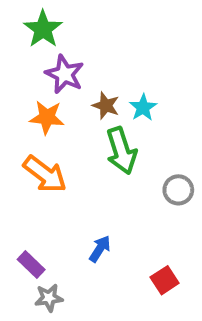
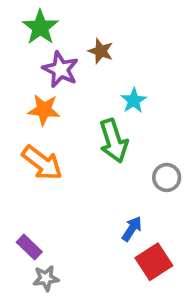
brown star: (106, 106) -> (101, 51), moved
blue arrow: (100, 249) -> (132, 229), moved
red square: (165, 280) -> (154, 262), size x1.4

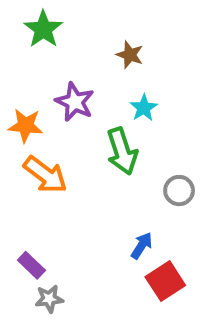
brown star: (101, 51) -> (130, 55), moved
purple star: (60, 69) -> (75, 102), moved
orange star: (44, 110) -> (26, 126), moved

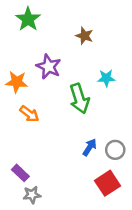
cyan star: (144, 108) -> (106, 78), moved, turned 30
orange arrow: (45, 175) -> (29, 114), size x0.7
gray circle: (179, 191) -> (115, 150), moved
blue arrow: (142, 246) -> (90, 147), moved

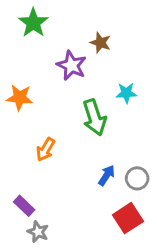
purple star: (49, 67) -> (71, 65), moved
orange arrow: (29, 114) -> (46, 149), moved, turned 84
gray star: (32, 195) -> (38, 232), turned 30

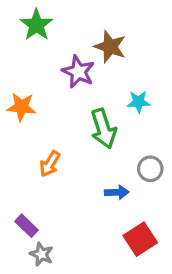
brown star: (100, 43) -> (110, 47), size x1.4
blue arrow: (107, 175) -> (117, 192), turned 55
gray circle: (137, 178) -> (150, 169), moved

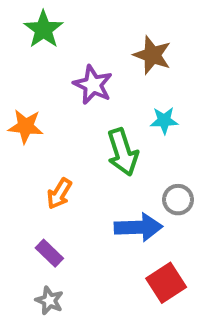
brown star: (110, 47) -> (152, 55), moved
blue arrow: (117, 192) -> (138, 227), size x1.6
purple rectangle: (26, 226) -> (49, 253), moved

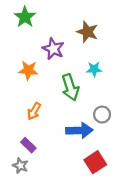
orange star: (26, 126) -> (28, 70), moved
gray star: (49, 301) -> (20, 166), moved

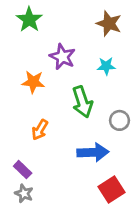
brown star: (87, 32) -> (109, 24), moved
cyan star: (94, 69) -> (106, 66), moved
gray circle: (102, 115) -> (119, 120), moved
purple rectangle: (28, 145) -> (23, 170), moved

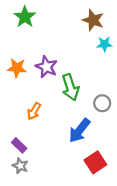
purple star: (62, 57) -> (46, 67), moved
cyan star: (106, 66) -> (104, 44), moved
orange star: (33, 82) -> (17, 68), moved
blue arrow: (93, 152) -> (79, 131), turned 130

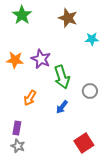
brown star: (93, 20) -> (68, 18), moved
blue arrow: (79, 131) -> (62, 107), moved, size x0.6
purple rectangle: (19, 145) -> (17, 128), turned 56

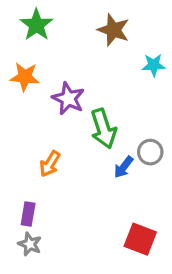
orange star: (15, 60) -> (25, 77), moved
blue arrow: (62, 107) -> (124, 167), moved
red square: (84, 143) -> (140, 239), turned -36

